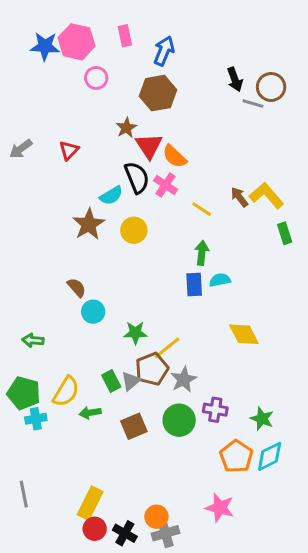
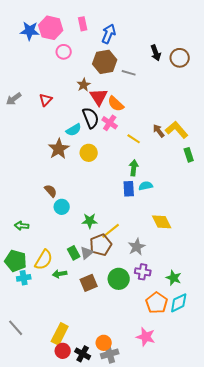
gray line: (253, 104) -> (129, 73), moved
gray star: (184, 379) -> (137, 247), moved
gray line: (24, 494) -> (16, 328), turned -30

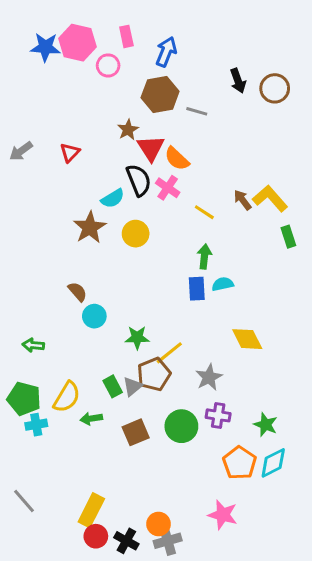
pink circle: (64, 52) -> (108, 65), moved

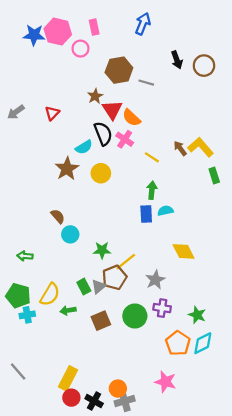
blue arrow: (166, 52) -> (143, 24), moved

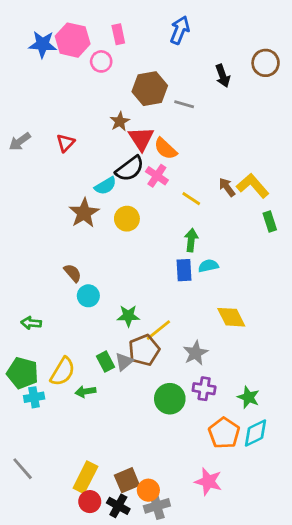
brown circle: (204, 66) -> (266, 63), moved
black semicircle: (103, 134) -> (130, 169), turned 75
brown square: (101, 321) -> (127, 480), moved

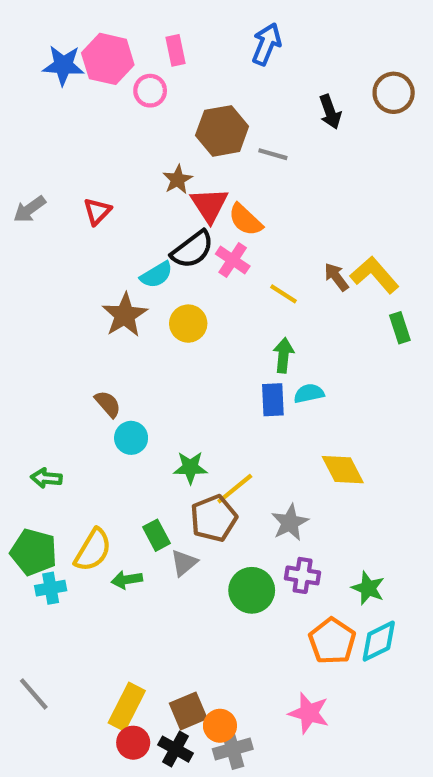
gray triangle: (124, 362) -> (184, 563), moved

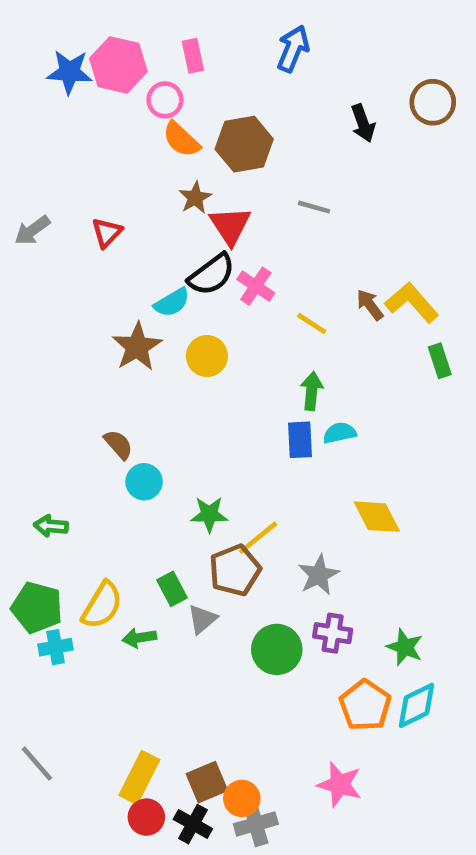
gray line: (273, 154) -> (314, 207), moved
orange semicircle: (245, 220) -> (181, 139), moved

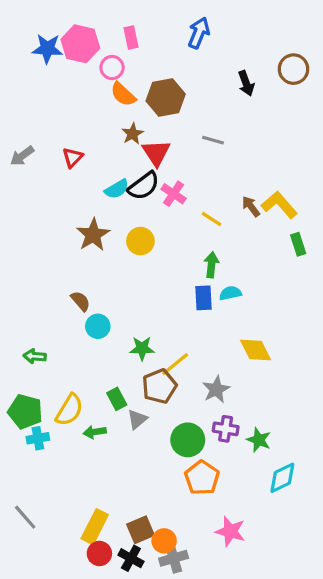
cyan semicircle: (172, 302) -> (117, 189), moved
green star: (405, 647) -> (259, 440), moved
orange pentagon: (365, 705) -> (202, 478), moved

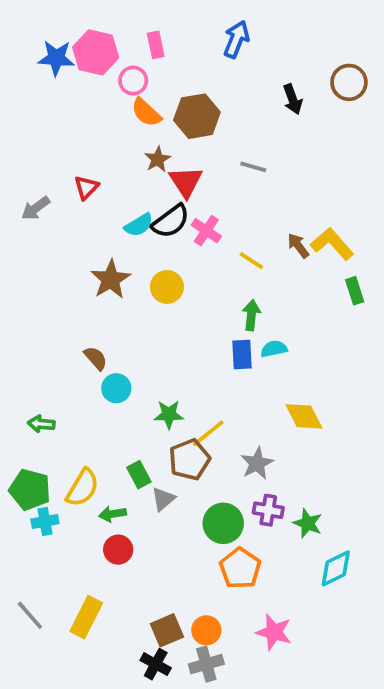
gray arrow: (22, 156) -> (36, 208), moved
yellow rectangle: (95, 527) -> (86, 617), moved
orange circle: (164, 541) -> (206, 630), moved
red circle: (99, 553) -> (118, 550), moved

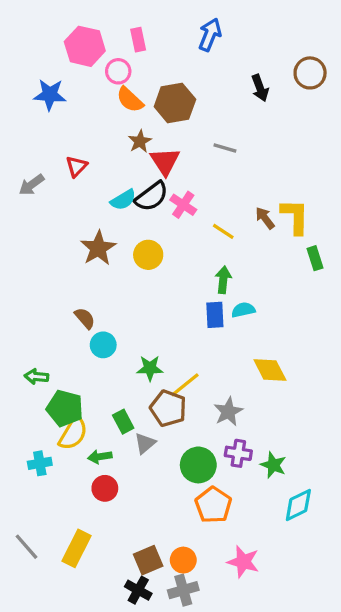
blue star: (56, 58) -> (50, 95), moved
yellow L-shape: (332, 244) -> (295, 216), turned 42
brown pentagon: (189, 460) -> (168, 408), turned -30
green pentagon: (30, 490) -> (65, 408), moved

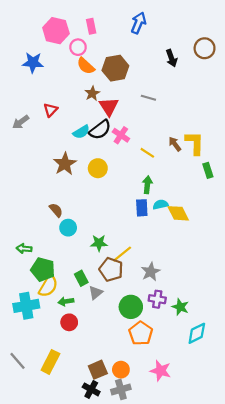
yellow diamond: (270, 370) -> (178, 213), moved
cyan cross: (40, 463) -> (26, 306), size x1.6

